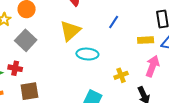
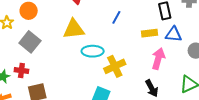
yellow triangle: (70, 31) -> (74, 29), turned 40
yellow cross: (121, 75) -> (115, 66), moved, size x1.5

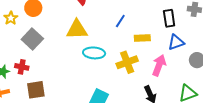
yellow rectangle: (150, 33) -> (142, 38), moved
blue triangle: (174, 34) -> (176, 42), turned -30
yellow cross: (115, 66) -> (127, 62), moved

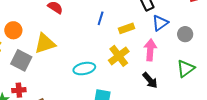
yellow triangle: (77, 30) -> (45, 43), moved
cyan ellipse: (94, 53) -> (84, 69), moved

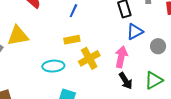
blue line: (101, 18) -> (73, 11), moved
yellow rectangle: (126, 28) -> (72, 40), moved
black arrow: (150, 80) -> (126, 81), moved

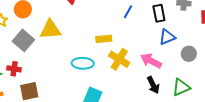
blue line: (73, 11) -> (128, 12), moved
pink arrow: (121, 57) -> (151, 61), turned -80
yellow cross: (89, 58) -> (119, 59), turned -35

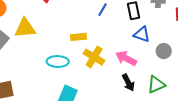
blue triangle: (167, 37) -> (142, 34), turned 42

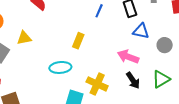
yellow triangle: (25, 28) -> (24, 38), size x0.7
yellow rectangle: (78, 37) -> (78, 41), turned -56
yellow cross: (94, 57) -> (97, 84), moved

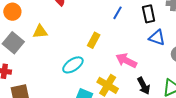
pink arrow: (128, 57) -> (126, 61), moved
cyan ellipse: (60, 67) -> (73, 65), turned -35

